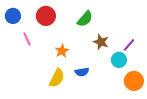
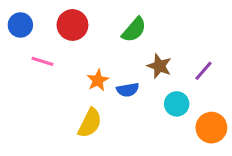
pink line: (27, 39) -> (42, 61), turned -48
cyan circle: (119, 60) -> (177, 104), moved
blue semicircle: (82, 72) -> (128, 90), moved

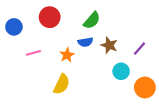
blue circle: (20, 25) -> (14, 27), moved
pink line: (42, 61) -> (33, 53), moved, turned -32
blue semicircle: (128, 90) -> (85, 42), moved

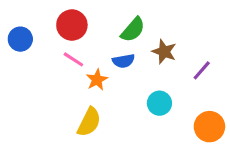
brown star: (109, 45) -> (164, 52), moved
pink line: (33, 53) -> (73, 59), moved, turned 48
cyan circle: (121, 71) -> (159, 103), moved

